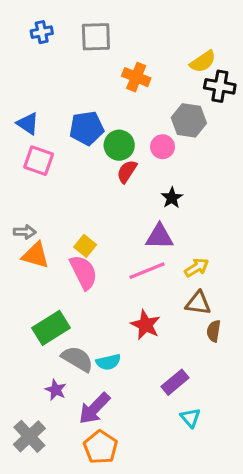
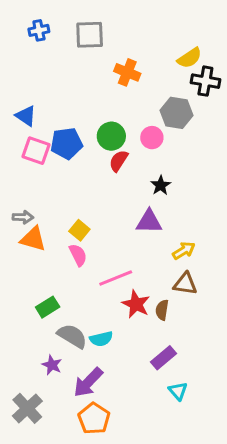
blue pentagon: (87, 128) -> (66, 143), moved
pink line: (147, 271) -> (116, 278), moved
pink semicircle: (84, 272) -> (78, 255), size x0.7
green rectangle: (51, 328) -> (48, 307), size x0.7
brown semicircle: (214, 331) -> (162, 310), moved

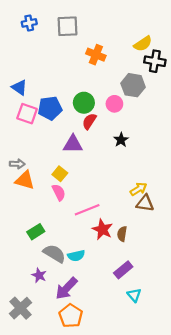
purple triangle: (149, 222) -> (73, 144), moved
brown triangle: (185, 284) -> (145, 203), moved

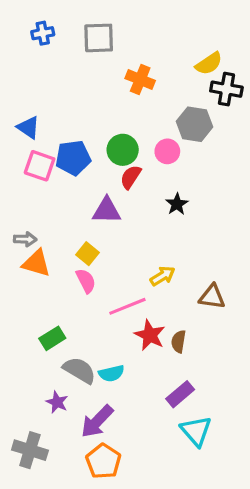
yellow arrow: (138, 189) -> (163, 276), moved
cyan triangle: (134, 295) -> (196, 431), size x1.5
gray cross: (20, 308) -> (30, 450), turned -30

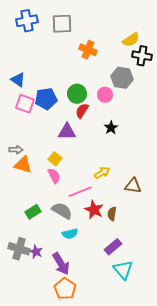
blue cross: (43, 33) -> (27, 21), size x1.5
gray semicircle: (79, 370) -> (62, 211), moved
purple arrow: (97, 421) -> (61, 264), turned -75
gray cross: (30, 450) -> (19, 249), moved

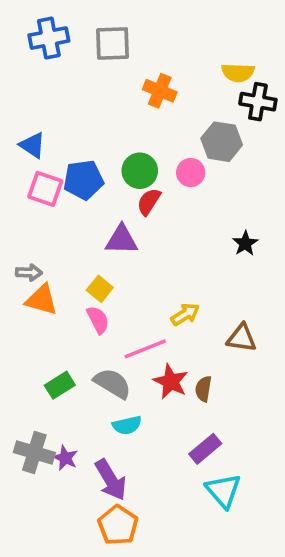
yellow semicircle: (131, 40) -> (238, 73), turned 36
black star: (111, 128) -> (245, 243), moved

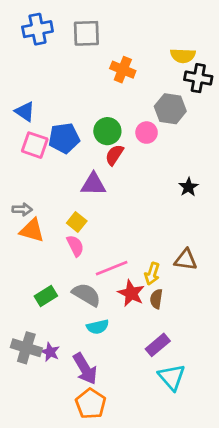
yellow arrow: (185, 314) -> (152, 274), moved, turned 140

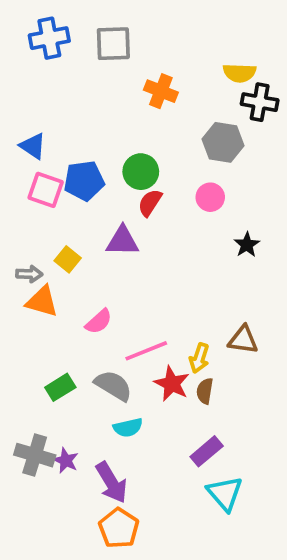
pink circle: (147, 133) -> (210, 197), moved
yellow square: (77, 222) -> (68, 259), moved
pink semicircle: (75, 246) -> (99, 322), turned 75

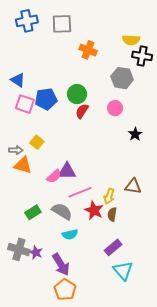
purple triangle: (122, 241) -> (67, 171), moved

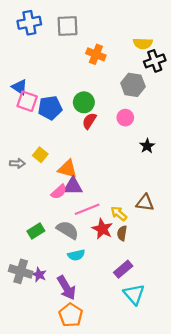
black cross: (142, 56) -> (155, 61), turned -30
pink square: (25, 104) -> (27, 101), moved
orange triangle: (23, 165) -> (68, 169), moved
yellow arrow: (109, 196) -> (119, 214), turned 112

